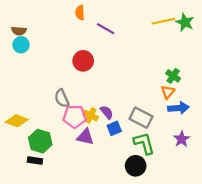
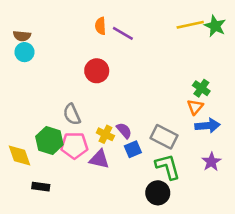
orange semicircle: (80, 13) -> (100, 26), moved
pink pentagon: (75, 117) -> (74, 146), moved
yellow diamond: (17, 121) -> (19, 155), moved, turned 50
green hexagon: (40, 141) -> (49, 141), moved

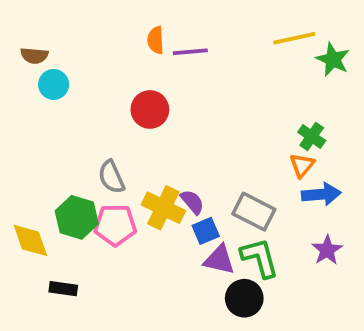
green star: (215, 26) -> (333, 59), moved
purple line: (123, 33) -> (190, 52), turned -35
cyan circle: (24, 52) -> (54, 84), moved
yellow cross: (105, 134) -> (163, 208), size x1.5
purple triangle: (99, 159) -> (219, 260), moved

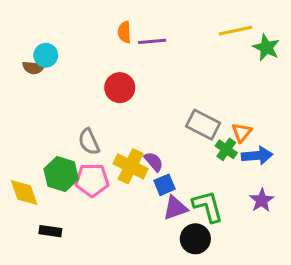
brown semicircle: (34, 56) -> (33, 68), moved
cyan circle: (54, 84) -> (46, 55), moved
green cross: (312, 136) -> (226, 149), moved
gray rectangle: (254, 212) -> (203, 125), moved
purple triangle: (219, 260) -> (175, 208), turned -32

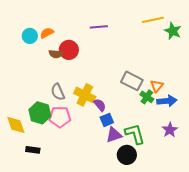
orange semicircle: (124, 32) -> (47, 33), moved, turned 64
brown semicircle: (33, 68) -> (56, 54), moved
red circle: (120, 88) -> (69, 50), moved
yellow cross: (131, 166) -> (85, 95), moved

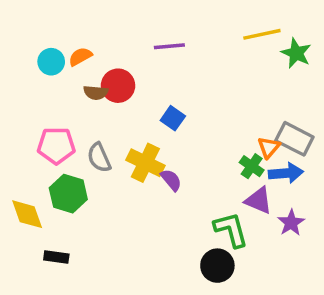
gray rectangle: (132, 81) -> (294, 139), moved
pink pentagon: (60, 117) -> (56, 146), moved
blue square: (107, 120) -> (173, 118), moved, turned -32
purple triangle: (114, 135) -> (259, 200), moved, turned 42

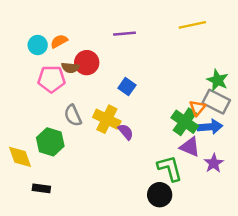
green star: (296, 53) -> (218, 80), moved
pink pentagon: (56, 146) -> (51, 79), moved
green cross: (252, 166) -> (185, 122), size x1.5

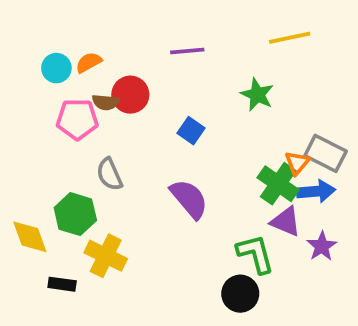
green star: (218, 80) -> (257, 95), moved
yellow cross: (107, 119) -> (106, 256), moved
purple semicircle: (126, 132) -> (189, 199), size x1.6

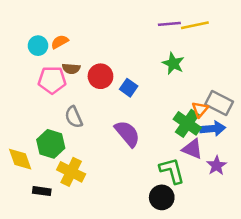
purple line: (187, 51) -> (169, 24), moved
red circle: (130, 95) -> (100, 76), moved

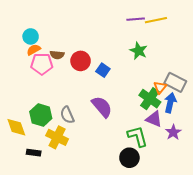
orange semicircle: (60, 42) -> (34, 50), moved
gray semicircle: (74, 117) -> (67, 115), moved
blue arrow: (213, 129) -> (170, 103), turned -72

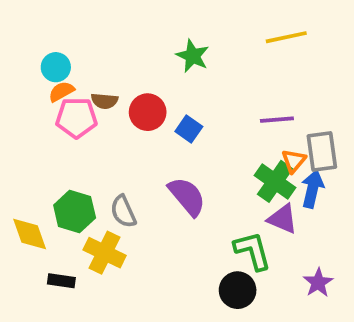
purple line: (136, 19) -> (277, 120), moved
green star: (139, 51) -> (193, 56), moved
gray rectangle: (175, 82) -> (322, 151), turned 55
purple star: (173, 132) -> (318, 283), moved

